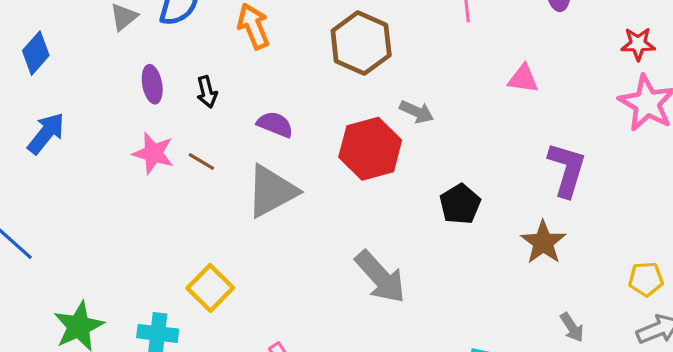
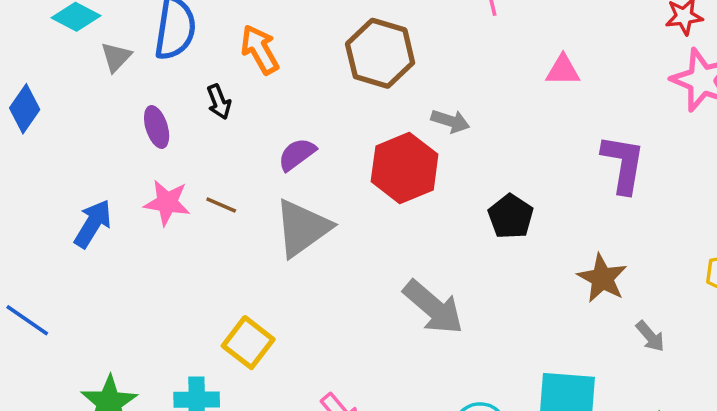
black arrow: (207, 92) -> (219, 102), moved
purple semicircle: (275, 124) -> (297, 154), turned -51
blue arrow: (46, 133) -> (93, 224), moved
brown star: (543, 242) -> (602, 278), moved

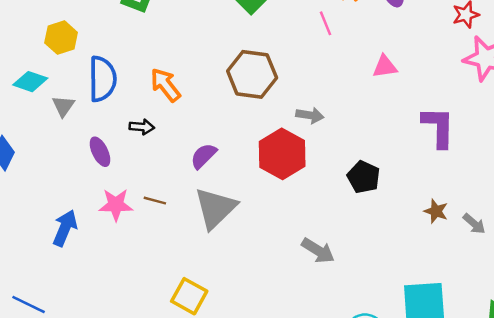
black arrow: (219, 102) -> (142, 127), turned -55
brown star: (602, 278) -> (436, 211), size x0.7
gray arrow: (433, 307) -> (318, 251), size x0.7
gray arrow: (650, 336) -> (474, 224), moved

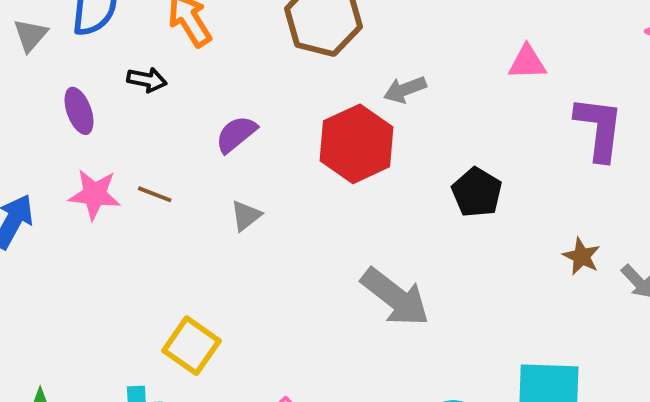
pink triangle: (385, 67) -> (527, 62), moved
gray arrow: (310, 115) -> (405, 90), turned 144
gray triangle: (215, 208) -> (246, 216), size x0.5
gray arrow: (318, 251) -> (395, 297), size x1.4

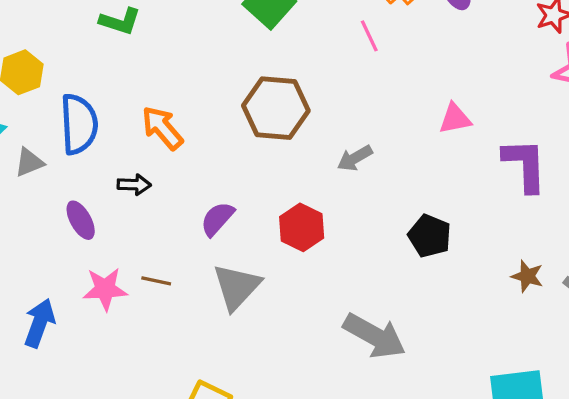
gray triangle: (30, 35) -> (29, 162), turned 36
red hexagon: (356, 144) -> (302, 227), moved, size x0.7
gray triangle: (246, 216) -> (237, 287), size x1.8

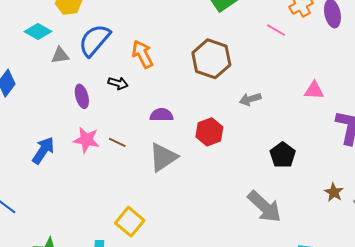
pink line: (369, 36) -> (276, 30), turned -48
blue semicircle: (79, 124) -> (94, 40), turned -150
purple semicircle: (217, 219) -> (162, 115), turned 35
gray arrow: (374, 336) -> (264, 207), moved

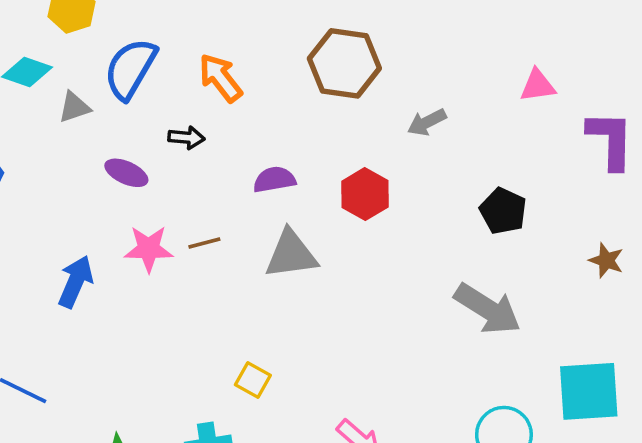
purple ellipse: (82, 96) -> (126, 173), turned -40
brown line: (117, 142) -> (204, 243), turned -30
gray triangle: (163, 157) -> (291, 254), turned 36
yellow square: (130, 222) -> (253, 380), size x0.7

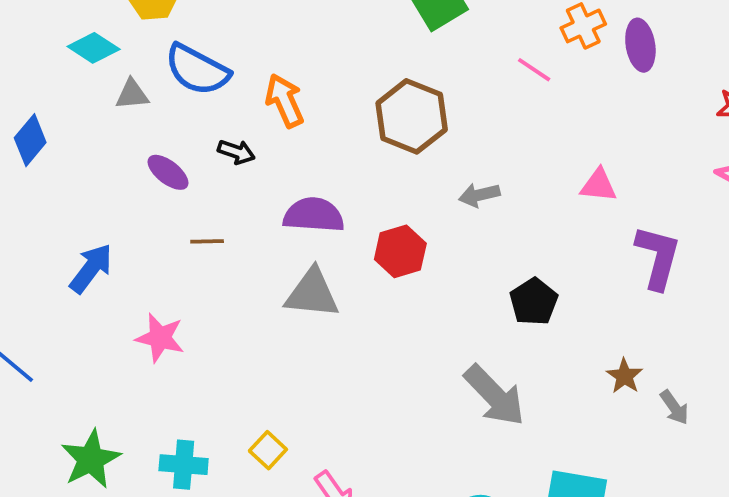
blue semicircle: (130, 69) -> (197, 70), turned -106
purple semicircle: (274, 180) -> (314, 215), size x1.4
brown line: (204, 243) -> (207, 241), moved
pink star: (149, 249) -> (160, 338), moved
yellow square: (253, 380) -> (268, 450), moved

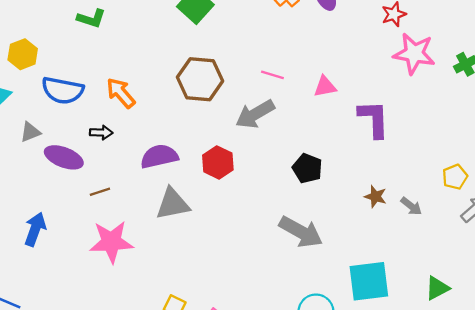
pink line: (534, 70) -> (272, 75), moved
gray triangle: (132, 94) -> (30, 132), moved
purple ellipse: (168, 172) -> (64, 157), size x1.4
gray arrow: (479, 195) -> (255, 114), size x1.6
pink star: (160, 338) -> (111, 242), moved, size x1.4

